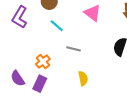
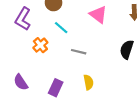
orange cross: (43, 62) -> (40, 45), moved
purple rectangle: (40, 84) -> (56, 88), moved

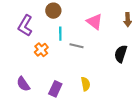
cyan line: (61, 28) -> (60, 34), turned 48
gray line: (79, 52) -> (76, 46), moved

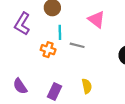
orange cross: (41, 50) -> (48, 50), moved, turned -32

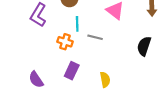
purple rectangle: (55, 92) -> (72, 71), moved

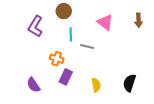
orange cross: (65, 42) -> (57, 59), moved
black semicircle: (144, 46) -> (129, 83), moved

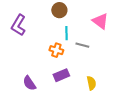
purple L-shape: (35, 26) -> (18, 25), moved
orange cross: (57, 59) -> (56, 50), moved
purple rectangle: (66, 77) -> (61, 75), turned 42

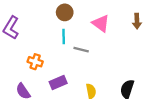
brown circle: (59, 10) -> (65, 12), moved
orange cross: (56, 50) -> (35, 62), moved

